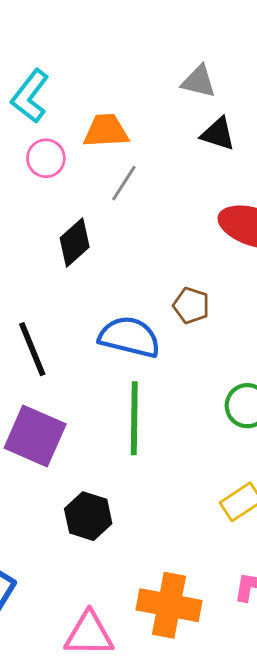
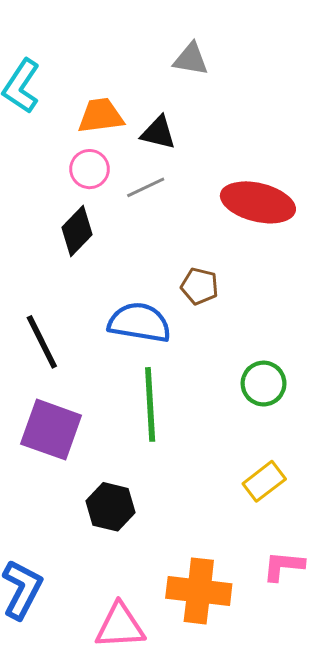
black triangle: (218, 134) -> (158, 133), moved
pink circle: (46, 158) -> (90, 169), moved
gray line: (124, 183) -> (146, 187), moved, turned 36

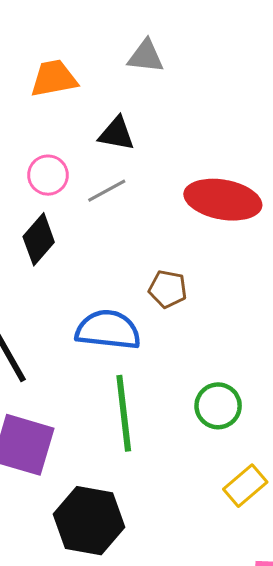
orange trapezoid: (101, 116) -> (54, 78), moved
green circle: (264, 384) -> (218, 406), moved
black hexagon: (111, 507) -> (89, 521), size x1.4

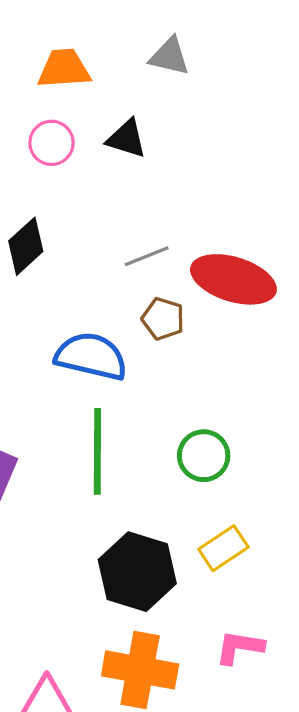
pink circle: (48, 175) -> (52, 143), moved
gray line: (107, 191) -> (147, 256), moved
red ellipse: (223, 200) -> (233, 279), moved
black hexagon: (89, 521) -> (137, 572), moved

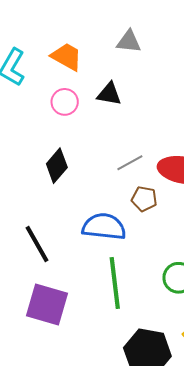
orange trapezoid: (64, 69) -> (67, 57), turned 40

